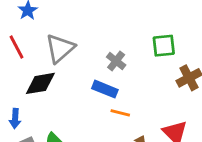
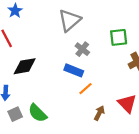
gray triangle: (60, 48) -> (70, 20), moved
orange line: (120, 113) -> (85, 89), turned -56

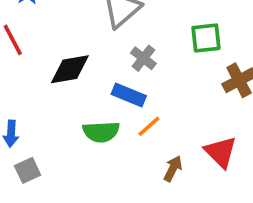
black diamond: (25, 66) -> (70, 69), moved
green semicircle: (38, 113) -> (101, 132), moved, turned -48

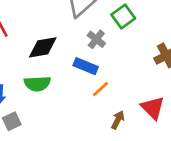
green square: (206, 38) -> (123, 16), moved, turned -30
green semicircle: (101, 132) -> (37, 84), moved

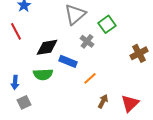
blue rectangle: (86, 66) -> (68, 61), moved
red triangle: (153, 108) -> (130, 103), moved, turned 30

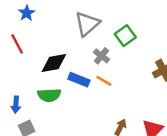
orange line: (90, 78) -> (104, 81), moved, turned 72

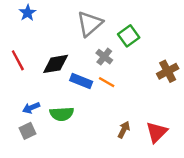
red line: (17, 44) -> (18, 60), moved
green semicircle: (49, 95) -> (62, 114), moved
blue arrow: (16, 105) -> (31, 108), moved, turned 63

